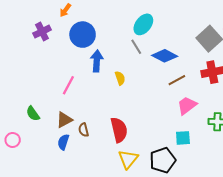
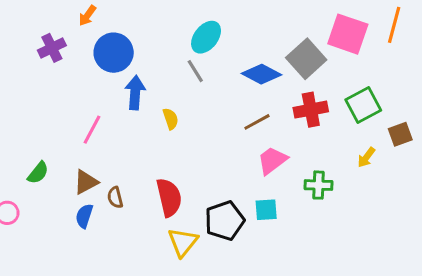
blue diamond: (165, 56) -> (262, 74), moved
green semicircle: (33, 114) -> (38, 173), turned -105
black pentagon: (163, 160) -> (225, 221), moved

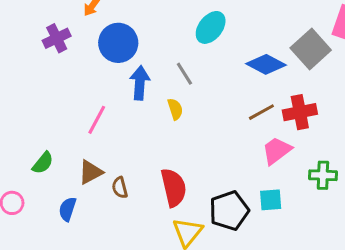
gray line: (195, 71) -> (184, 74), moved
red cross: (311, 110) -> (300, 112), moved
blue semicircle: (84, 216) -> (67, 209), moved

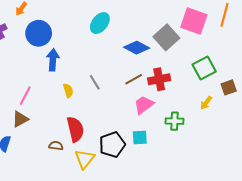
gray line: (184, 74) -> (95, 82), moved
yellow semicircle: (175, 109) -> (68, 90), moved
pink line: (97, 120) -> (25, 96), moved
brown semicircle: (120, 188) -> (56, 146), moved, turned 112

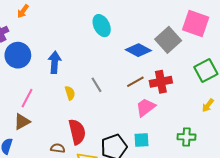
cyan ellipse: (100, 23) -> (102, 26), turned -65
blue circle: (39, 33) -> (18, 55), moved
green cross: (174, 121) -> (186, 137), moved

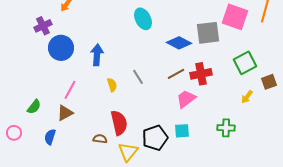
gray square: (168, 40) -> (208, 33), turned 35

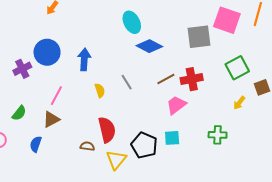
purple cross: (43, 26) -> (22, 69), moved
blue diamond: (179, 43) -> (149, 46), moved
black pentagon: (155, 138) -> (144, 145), turned -30

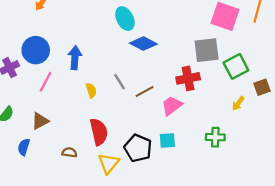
gray square: (199, 37) -> (207, 50), moved
brown line: (166, 79) -> (145, 91), moved
pink line: (56, 96) -> (45, 82), moved
brown semicircle: (87, 146) -> (69, 152), moved

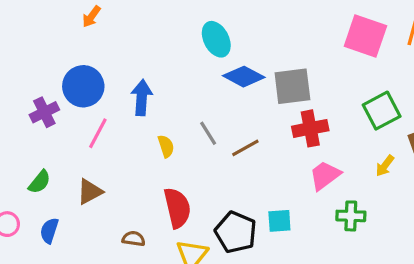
gray square: (207, 50) -> (292, 86), moved
pink trapezoid: (172, 106) -> (325, 175), moved
blue semicircle: (24, 147) -> (49, 231), moved

